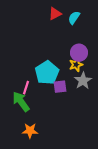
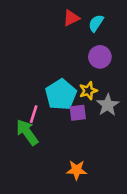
purple circle: (79, 53) -> (100, 57), moved
yellow star: (76, 65) -> (88, 91), moved
orange star: (30, 131) -> (76, 170), moved

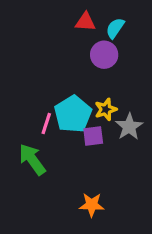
red triangle: (71, 18) -> (85, 22), turned 30
purple circle: (100, 57) -> (104, 55), moved
pink line: (34, 114) -> (46, 123), moved

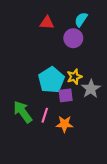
red triangle: (85, 22) -> (47, 23), moved
pink line: (46, 123) -> (45, 115), moved
orange star: (92, 205) -> (65, 124), moved

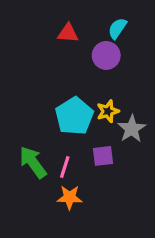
purple square: (66, 95) -> (103, 156), moved
orange star: (65, 124) -> (70, 197), moved

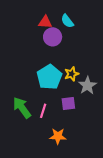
cyan semicircle: (117, 28) -> (67, 21), moved, turned -72
purple circle: (106, 55) -> (53, 37), moved
orange star: (70, 197) -> (58, 136), moved

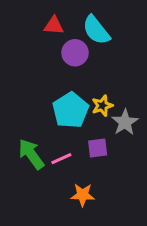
cyan semicircle: (67, 21) -> (96, 30), size x1.5
red triangle: (45, 22) -> (54, 26), moved
pink line: (43, 111) -> (61, 159), turned 48

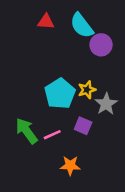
purple circle: (75, 53) -> (101, 45), moved
purple square: (98, 148) -> (83, 126), turned 30

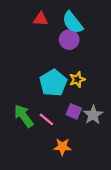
purple circle: (101, 45) -> (69, 40), moved
gray star: (106, 104) -> (93, 115), moved
pink line: (52, 135) -> (46, 119), turned 63

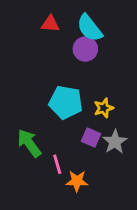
yellow star: (77, 79) -> (104, 108), moved
cyan pentagon: (53, 83) -> (66, 102), turned -30
pink line: (46, 119) -> (57, 164), moved, turned 35

